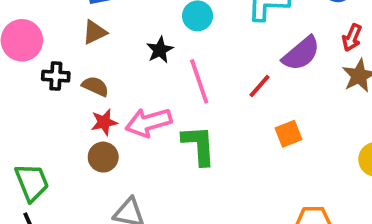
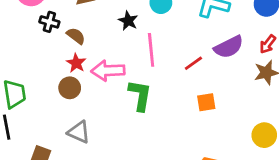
black star: (160, 50) -> (128, 21), turned -30
red star: (104, 122) -> (76, 63), turned 30

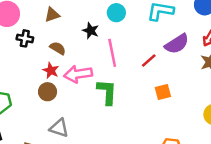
brown semicircle: (76, 36) -> (58, 48), moved

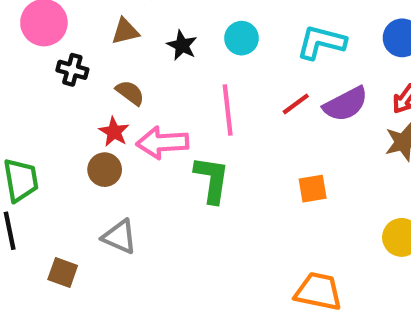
black star: (91, 31) -> (182, 45), moved
red line: (149, 60) -> (296, 104), moved

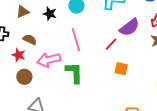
red line: (296, 104) -> (111, 44), moved
red star: (114, 132) -> (18, 55), moved
orange square: (313, 189) -> (121, 69), turned 32

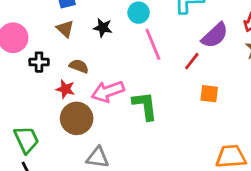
brown triangle: (23, 12) -> (65, 29), turned -48
pink line: (76, 40) -> (153, 44), moved
brown circle: (24, 77) -> (77, 118), size x1.5

